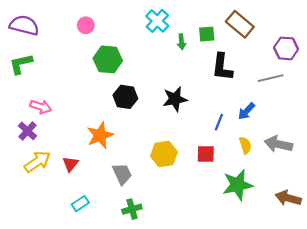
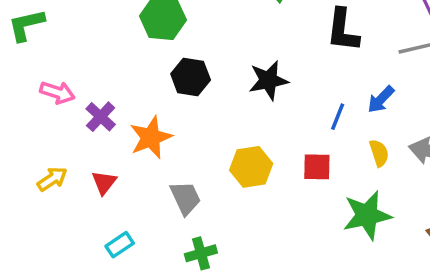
purple cross: (27, 131) -> (101, 117), moved
yellow arrow: (37, 162) -> (52, 179), size x0.7

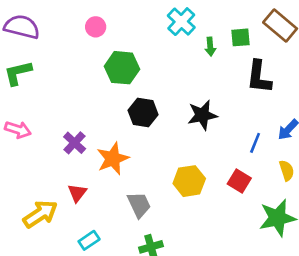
pink arrow: (57, 92) -> (18, 130), moved
red square: (317, 167) -> (239, 181), turned 30
yellow arrow: (52, 179) -> (40, 214), moved, size x1.5

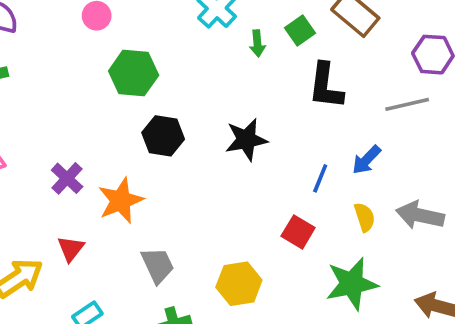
green square: (241, 37) -> (300, 31), turned -30
yellow hexagon: (189, 181) -> (239, 284), moved

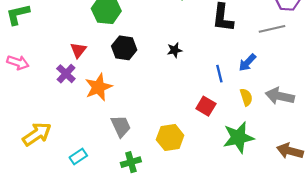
black star: (246, 140) -> (175, 50), size x0.6
blue line: (320, 178) -> (219, 74), turned -36
red triangle: (71, 249) -> (78, 50), moved

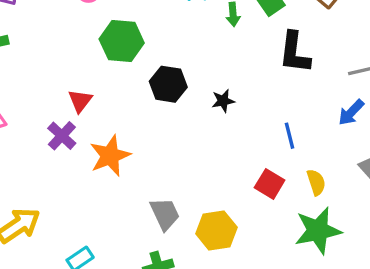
black hexagon: (124, 48) -> (168, 84), moved
blue arrow: (247, 62) -> (351, 112), moved
yellow semicircle: (246, 97) -> (316, 182), moved
gray trapezoid: (121, 126) -> (165, 214), moved

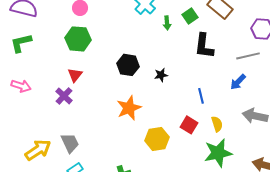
green hexagon: (122, 41) -> (78, 39), moved
orange star: (110, 156) -> (129, 108), moved
gray trapezoid: (165, 214) -> (70, 143), moved
yellow hexagon: (216, 231) -> (157, 139), moved

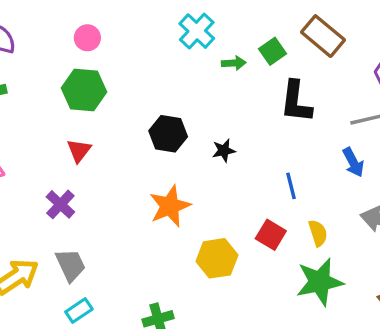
green arrow: (167, 23) -> (234, 63), turned -88
blue arrow: (238, 82) -> (353, 162), turned -72
purple cross: (64, 96) -> (60, 204), moved

